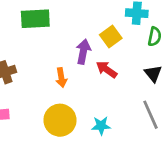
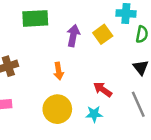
purple arrow: (83, 52) -> (73, 36), moved
red arrow: (107, 69) -> (103, 89), moved

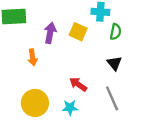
yellow square: (103, 34) -> (78, 32), turned -30
orange arrow: (59, 71) -> (33, 57), moved

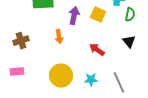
red arrow: (78, 84) -> (97, 50), moved
gray line: (112, 98) -> (119, 83), moved

